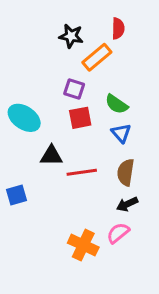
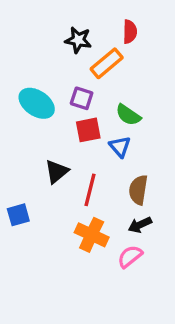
cyan ellipse: (24, 118) -> (37, 103), moved
blue triangle: (121, 133) -> (120, 147), moved
black triangle: (51, 156) -> (57, 172), turned -40
red line: (82, 172) -> (90, 190), turned -68
orange cross: (83, 245) -> (92, 235), moved

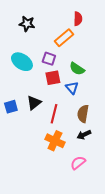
black star: (78, 40) -> (27, 24), moved
blue square: (18, 215) -> (11, 107), moved
pink semicircle: (130, 256) -> (78, 163), moved

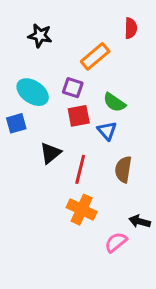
red semicircle: (78, 19) -> (131, 28), moved
blue square: (11, 107) -> (16, 123), moved
black arrow: (84, 135) -> (140, 221), moved, turned 40

